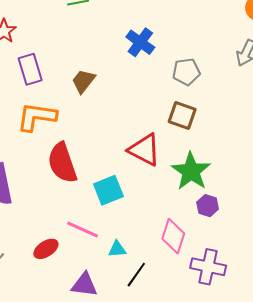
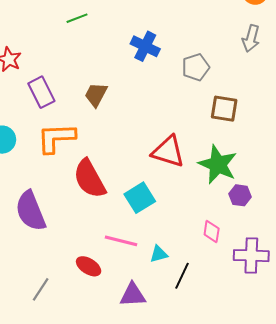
brown square: (182, 115) -> (224, 109), moved
pink diamond: (173, 236) -> (212, 231), size x0.7
red ellipse: (46, 249) -> (89, 266), turned 75

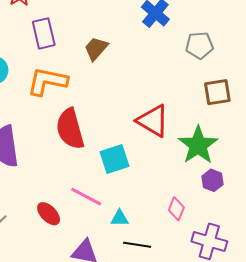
brown square: (224, 109) -> (217, 92), turned -32
black line: (182, 276) -> (137, 245), turned 60

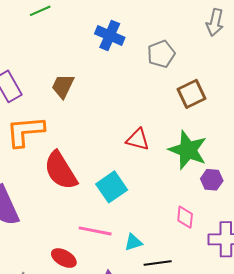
red triangle: (153, 121) -> (138, 139), size x0.7

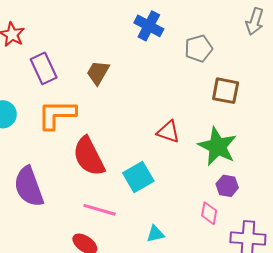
brown square: (191, 94) -> (226, 91), turned 32
purple hexagon: (212, 180) -> (227, 186), moved
pink line: (95, 231) -> (100, 210), moved

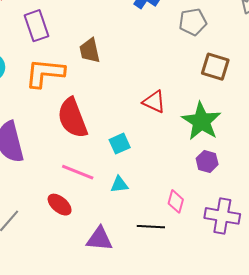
brown trapezoid: (98, 73) -> (90, 50), moved, turned -48
cyan square: (138, 177) -> (120, 144), size x0.7
pink diamond: (209, 213) -> (176, 201), moved
cyan triangle: (155, 234) -> (119, 185), moved

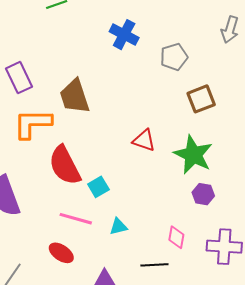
brown trapezoid: (90, 50) -> (75, 96), size x1.4
brown square: (215, 67) -> (201, 99), turned -32
cyan square: (120, 144) -> (98, 187), moved

